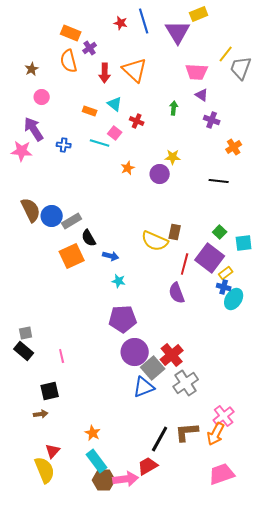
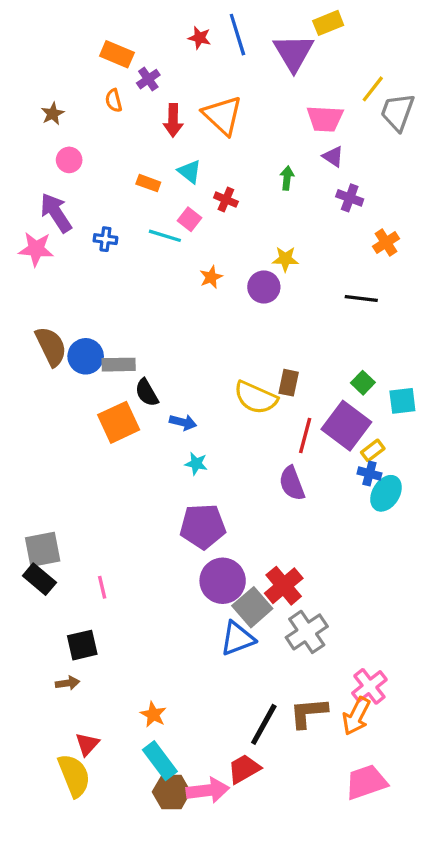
orange semicircle: (69, 61) -> (114, 101), size x0.6
gray rectangle: (72, 221) -> (119, 365), turned 30
gray square: (26, 333) -> (43, 549), size x1.6

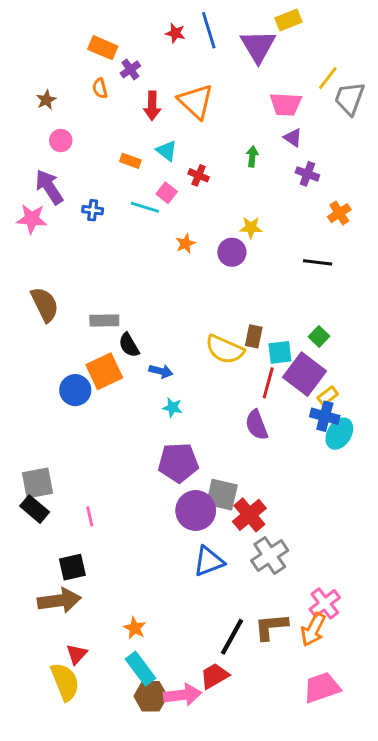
blue circle: (86, 356) -> (75, 390), moved
cyan square: (402, 401) -> (280, 352), moved
blue cross: (369, 473) -> (325, 416), size x1.4
gray square: (252, 607) -> (222, 495), moved, turned -36
brown arrow: (67, 683) -> (59, 600), size x2.0

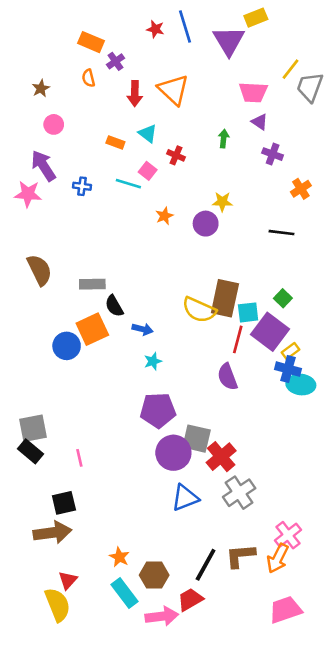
brown rectangle: (254, 336) -> (225, 298), size x1.8
cyan star: (172, 408) -> (153, 361), turned -30
cyan ellipse: (339, 434) -> (301, 385), turned 64
brown hexagon: (151, 696) -> (154, 575), moved

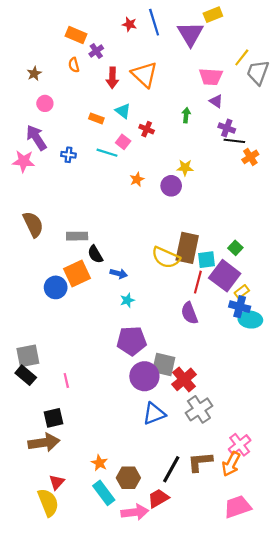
black line: (282, 233) -> (234, 141), moved

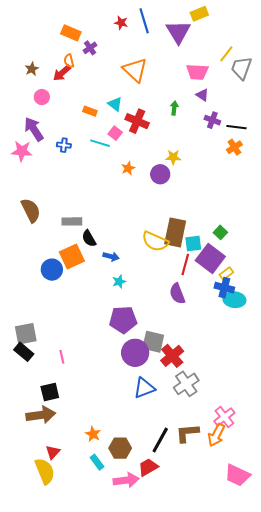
red arrow: (112, 78) -> (62, 73), moved, turned 48
red cross: (147, 129) -> (137, 121), size x1.6
black line: (234, 141) -> (236, 127), moved
cyan rectangle: (104, 493) -> (97, 462), size x0.7
pink trapezoid: (237, 507) -> (237, 475), moved, turned -136

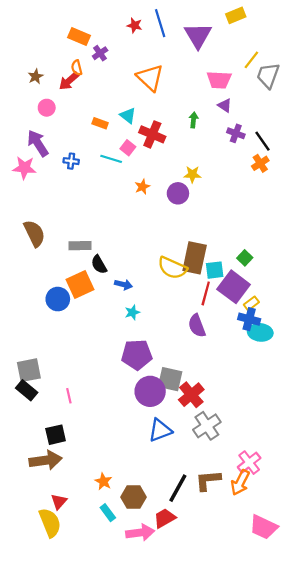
yellow rectangle: (199, 14) -> (236, 15), moved
black line: (236, 127) -> (262, 141), turned 48

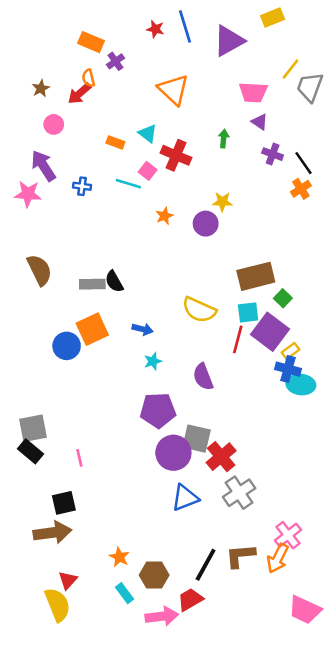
purple triangle: (198, 35) -> (229, 41), turned 32
brown rectangle: (195, 258) -> (256, 276), moved, turned 64
black semicircle: (99, 265) -> (114, 282), moved
purple semicircle: (197, 326) -> (203, 377), moved

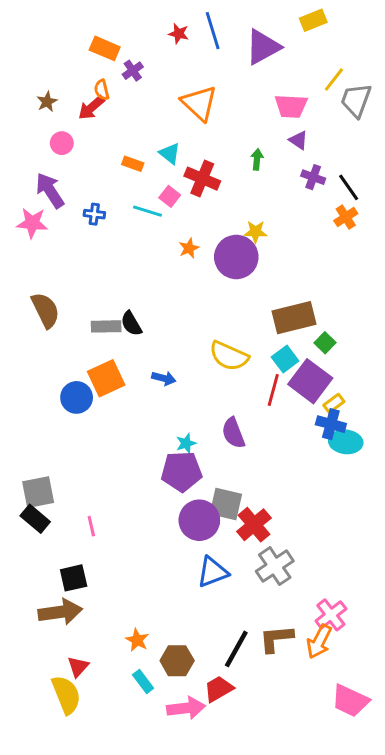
purple circle: (206, 224) -> (236, 257), size x1.5
cyan square: (248, 312) -> (285, 359), turned -30
cyan star: (153, 361) -> (186, 443), moved

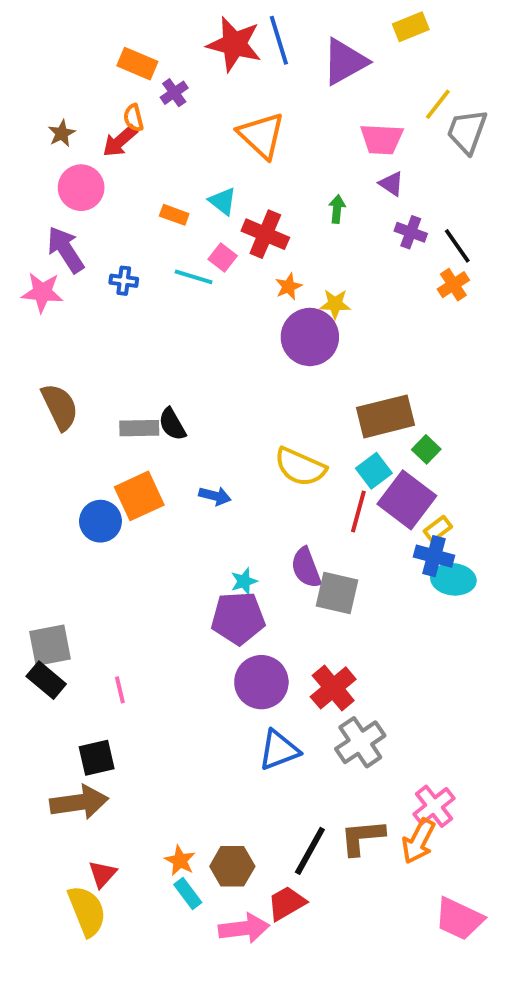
red star: (179, 34) -> (234, 44), size x2.0
pink circle: (62, 143) -> (81, 188), size x1.5
orange star: (189, 248) -> (289, 287), moved
gray square: (226, 504) -> (337, 593), moved
orange star: (137, 640) -> (180, 861), moved

